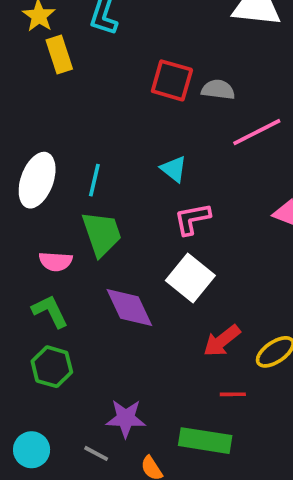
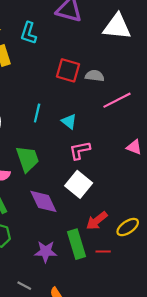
cyan line: (94, 180) -> (37, 113), moved
purple star: (126, 418) -> (46, 252), moved
green rectangle: (205, 441) -> (77, 244), moved, turned 64

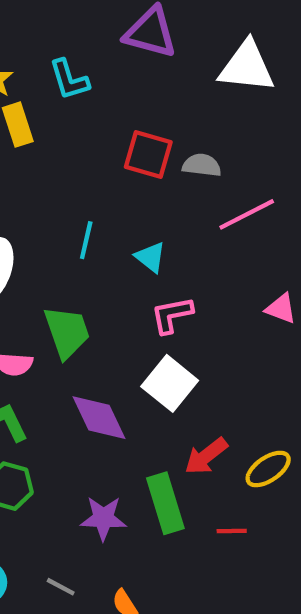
cyan L-shape: (29, 33) -> (69, 80), turned -35
red line: (103, 252) -> (232, 531), moved

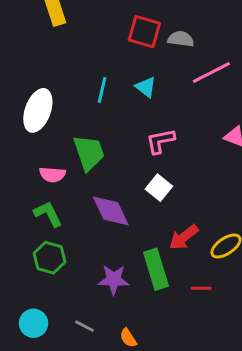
cyan triangle: (150, 257) -> (146, 87), moved
white square: (170, 383) -> (159, 188), size x0.7

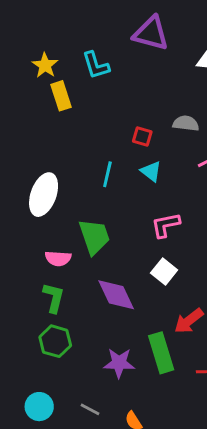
red square: (144, 32) -> (142, 136), moved, size x0.6
green L-shape: (48, 214) -> (54, 298), turned 40

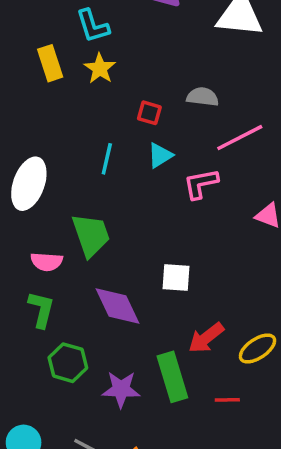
yellow star: (45, 65) -> (100, 68), moved
cyan triangle: (151, 171) -> (160, 155), turned 50
pink L-shape: (166, 225) -> (201, 184), moved
white square: (164, 272) -> (176, 278), turned -35
green hexagon: (55, 341) -> (68, 363), moved

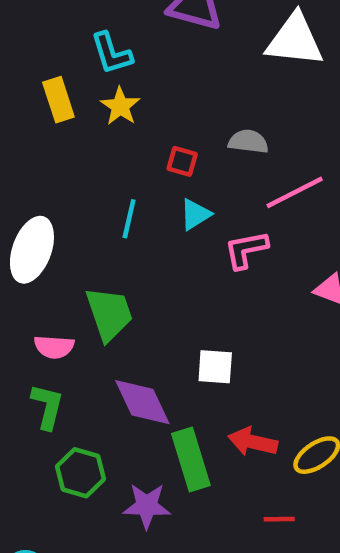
red arrow: (206, 338) -> (253, 442), turned 51
green rectangle: (172, 377) -> (191, 459), moved

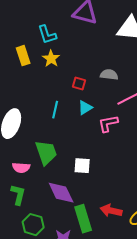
white square: (215, 367) -> (82, 166), moved

